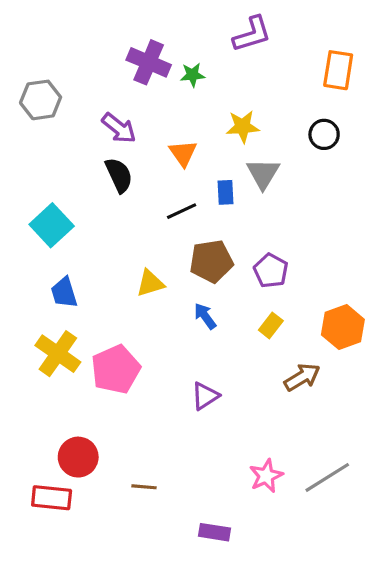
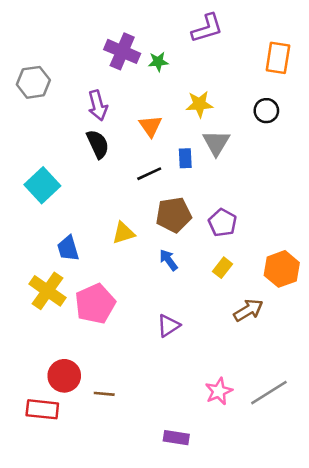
purple arrow: (119, 128) -> (98, 105), turned 36
blue trapezoid: (64, 293) -> (68, 248), moved
brown line: (144, 487) -> (104, 394), moved

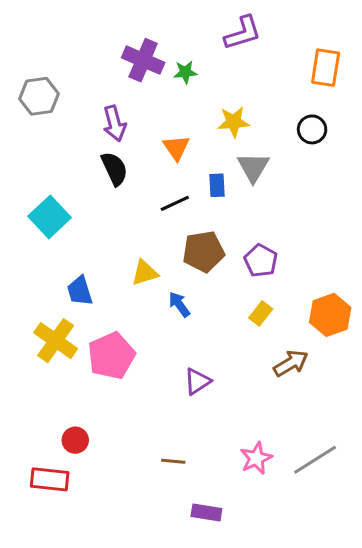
blue arrow: (169, 260) -> (179, 304), moved
red circle: (64, 376) -> (75, 440), size x0.7
brown line: (104, 394) -> (173, 461), moved

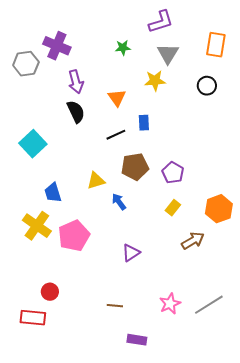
purple cross: (143, 60) -> (57, 46), moved
gray triangle: (253, 167) -> (168, 54), moved

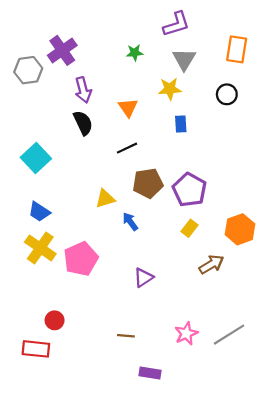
purple cross: (57, 46) -> (62, 50), turned 32
blue rectangle: (144, 123) -> (181, 124), moved
purple pentagon: (173, 173) -> (190, 190), size x1.4
blue trapezoid: (53, 193) -> (39, 212), moved, turned -40

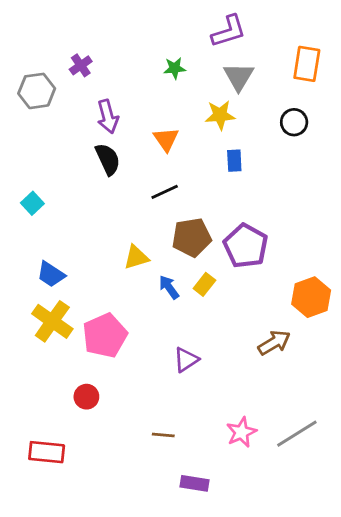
purple cross: (62, 50) -> (81, 65), size x0.6
cyan square: (36, 158) -> (32, 203), moved, size x0.6
yellow rectangle: (190, 228) -> (204, 284), moved
red circle: (55, 320) -> (86, 397), moved

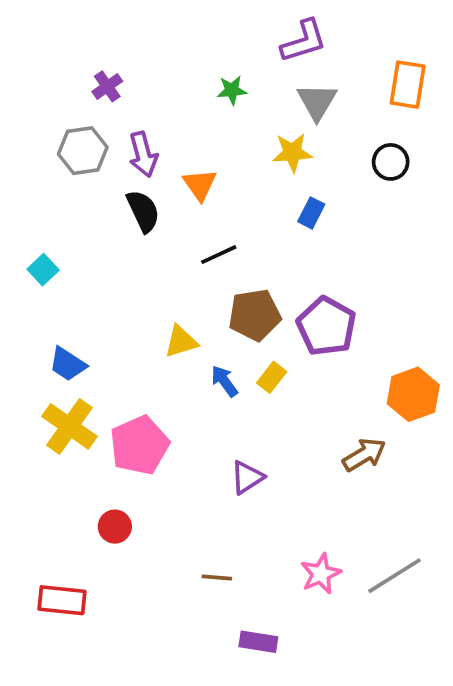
gray hexagon: (37, 91) -> (83, 151), moved
orange triangle: (166, 139) -> (200, 185), moved
blue rectangle: (234, 161) -> (311, 213), turned 30

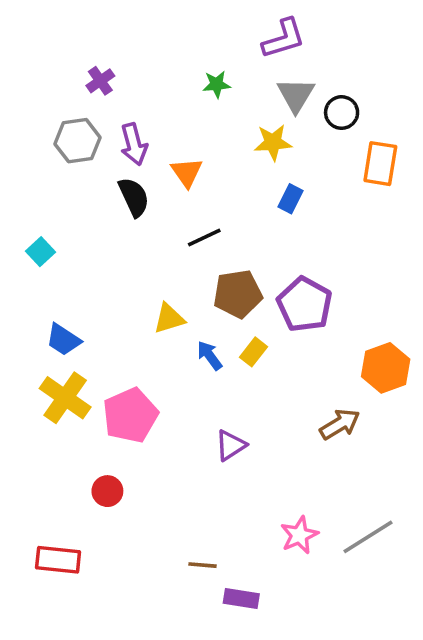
orange rectangle: (408, 85) -> (380, 164), moved
black circle: (391, 162) -> (342, 113), moved
brown line: (217, 578) -> (202, 565), moved

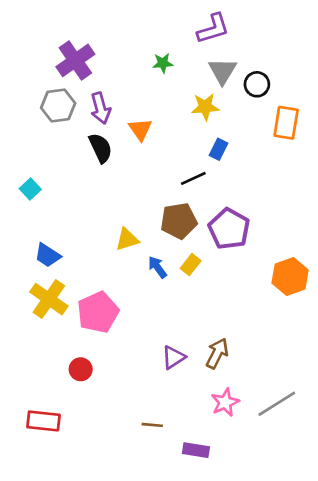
purple cross: (100, 81) -> (75, 60), size x1.8
black line: (204, 238) -> (193, 178), moved
brown arrow: (340, 424) -> (217, 353), moved, turned -32
purple triangle: (231, 445) -> (173, 357), moved
purple rectangle: (241, 598) -> (196, 450), moved

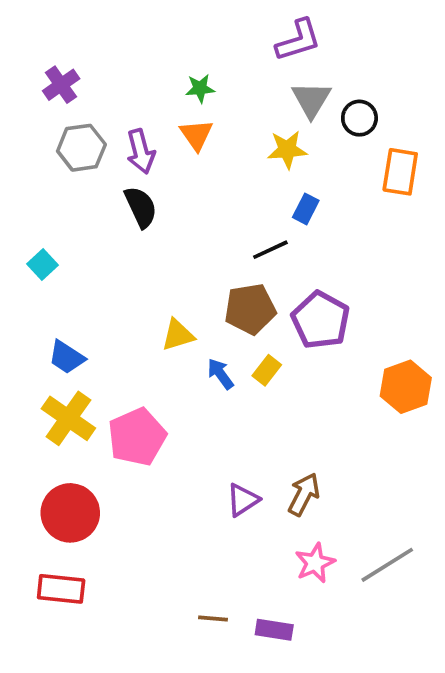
purple cross: (75, 60) -> (61, 85), moved, size x0.7
green star: (163, 63) -> (200, 88), moved
orange triangle: (140, 129) -> (196, 135), moved
red circle: (81, 369) -> (70, 513), moved, size x1.8
brown line: (152, 425) -> (213, 619), moved

